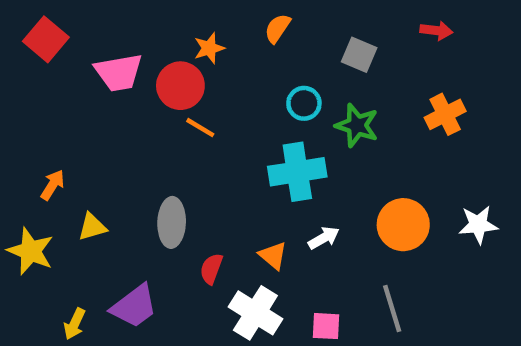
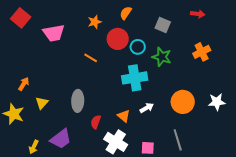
red circle: (180, 86) -> (118, 39), moved
yellow triangle: (92, 227) -> (42, 103), turned -32

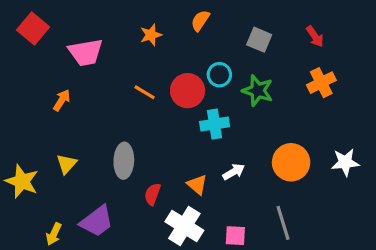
red arrow: (198, 14) -> (315, 36), moved, turned 48
red circle: (118, 39) -> (188, 91), moved
cyan cross: (135, 78) -> (215, 124), size x0.7
orange arrow: (24, 84) -> (62, 100), moved

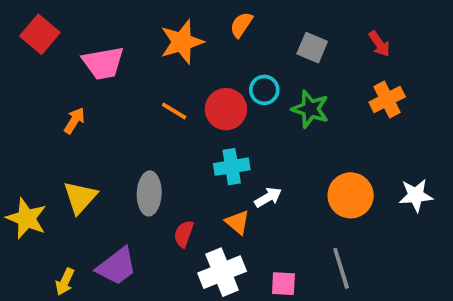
orange star: (151, 35) -> (182, 42), size x1.6
cyan cross: (215, 124) -> (232, 167), moved
yellow triangle: (66, 164) -> (80, 197), size x1.4
white arrow: (234, 172) -> (268, 197), moved
white cross: (184, 226) -> (222, 272), turned 36

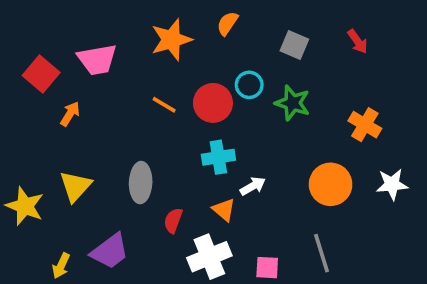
red square: (40, 34) -> (41, 74), moved
orange cross: (387, 100) -> (365, 125), moved, turned -32

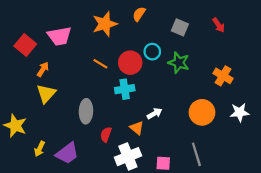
cyan cross: (218, 157) -> (125, 89), moved
yellow triangle: (75, 186) -> (46, 94), moved
yellow arrow: (61, 266) -> (40, 149), moved

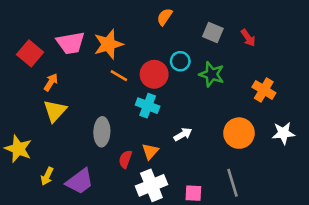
orange star: (105, 24) -> (108, 44), moved
red arrow: (219, 25) -> (248, 38), moved
cyan cross: (125, 89) -> (148, 106), turned 30
orange triangle: (137, 128) -> (150, 151), moved, turned 32

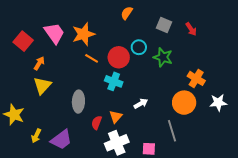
pink trapezoid: (71, 43) -> (54, 33), turned -115
orange cross: (264, 90) -> (196, 78), moved
gray line: (232, 183) -> (172, 131), moved

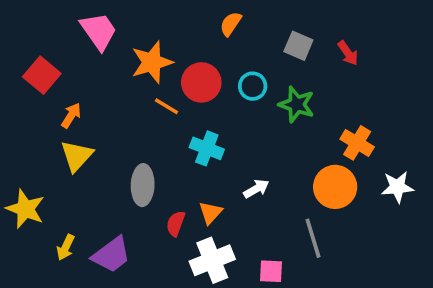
pink trapezoid: (54, 33) -> (99, 31), moved
red circle: (119, 57) -> (201, 82), moved

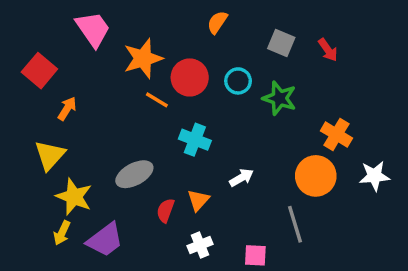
yellow triangle: (77, 156) -> (50, 155), moved
gray ellipse: (143, 185) -> (134, 174), turned 60
yellow star: (25, 209) -> (74, 197), moved
white cross: (212, 260) -> (200, 245), size x0.6

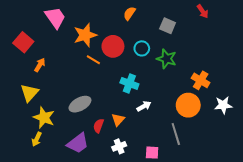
red arrow: (328, 50) -> (203, 11), moved
cyan cross: (195, 140) -> (129, 83), moved
purple trapezoid: (105, 240) -> (78, 143), moved

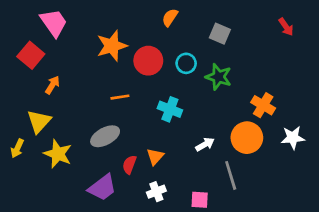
red arrow: (203, 11) -> (286, 27), moved
pink trapezoid: (55, 18) -> (54, 23), moved
orange line: (93, 60) -> (120, 97), moved, turned -40
white arrow: (144, 106) -> (205, 144), moved
yellow arrow: (37, 139) -> (17, 148), moved

